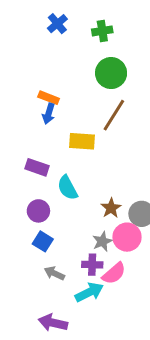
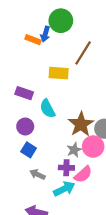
green circle: (111, 73) -> (61, 21), moved
blue arrow: (49, 114) -> (45, 34), moved
brown star: (111, 208) -> (81, 124), size x1.6

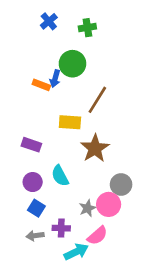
cyan semicircle: (47, 109) -> (60, 176), moved
brown star: (81, 124) -> (95, 148), moved
purple cross: (66, 168) -> (61, 228), moved
gray arrow: (37, 174) -> (35, 236), moved, turned -32

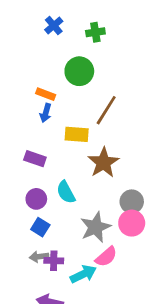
blue arrow: (55, 79) -> (46, 113), moved
pink circle: (109, 204) -> (132, 223), moved
gray star: (87, 208) -> (95, 227), size x1.6
purple cross: (61, 228) -> (54, 261), moved

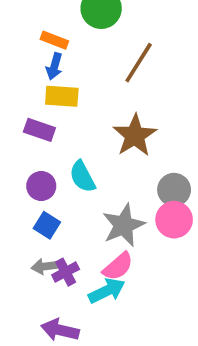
yellow rectangle: (77, 134) -> (62, 96), moved
pink semicircle: (106, 257) -> (118, 266), moved
purple cross: (54, 261) -> (66, 272), turned -30

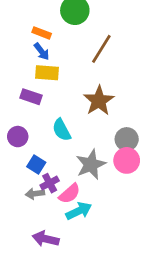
blue arrow: (54, 66) -> (42, 52), turned -54
purple circle: (41, 186) -> (18, 137), moved
pink semicircle: (118, 266) -> (70, 194), moved
purple cross: (66, 272) -> (50, 183), moved

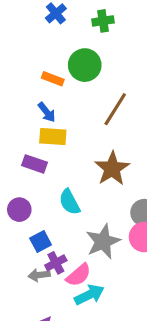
orange rectangle: (42, 33) -> (53, 79), moved
blue square: (36, 164) -> (41, 242), turned 30

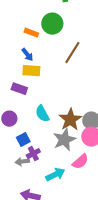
brown star: (112, 169) -> (70, 120), moved
pink semicircle: (79, 275) -> (80, 162), moved

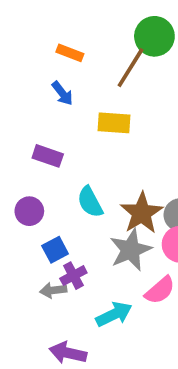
green circle: (52, 24) -> (154, 36), moved
brown line: (72, 53) -> (131, 68), moved
yellow rectangle: (31, 71) -> (114, 123), moved

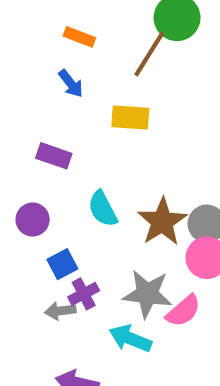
gray star: (131, 250) -> (147, 294), moved, turned 30
cyan arrow: (114, 314) -> (130, 338), turned -132

